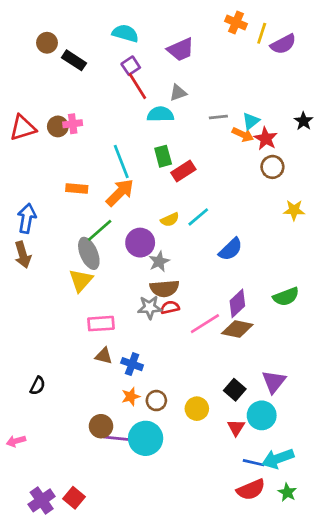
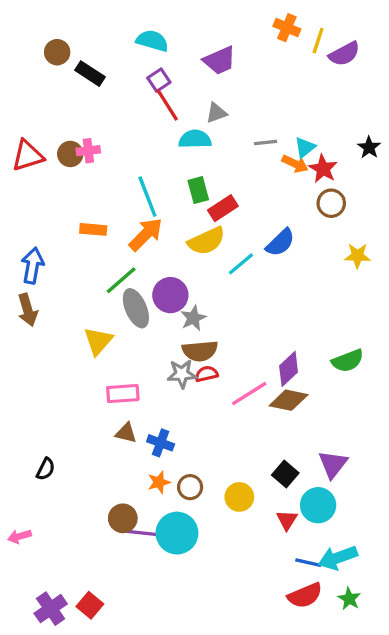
yellow semicircle: (170, 220) -> (206, 241), moved, size x1.6
blue semicircle: (231, 249) -> (280, 243), moved
gray ellipse: (89, 253) -> (136, 308), moved

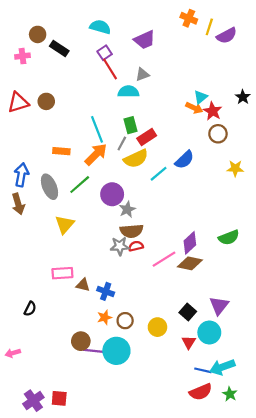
gray line: (266, 142) -> (122, 144), moved, turned -56
pink cross: (88, 151) -> (22, 56), moved
gray ellipse: (136, 308) -> (49, 187), moved
pink rectangle: (123, 394) -> (62, 273), moved
red square: (90, 605) -> (59, 398), turned -35

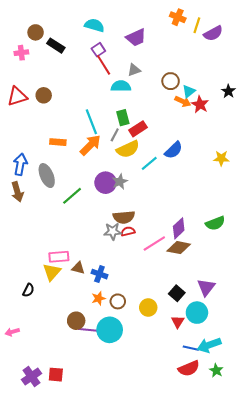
brown circle: (218, 134) -> (171, 81), moved
green line: (80, 185) -> (72, 196), moved
gray star: (127, 209) -> (120, 182), moved
yellow triangle: (65, 224) -> (52, 272), moved

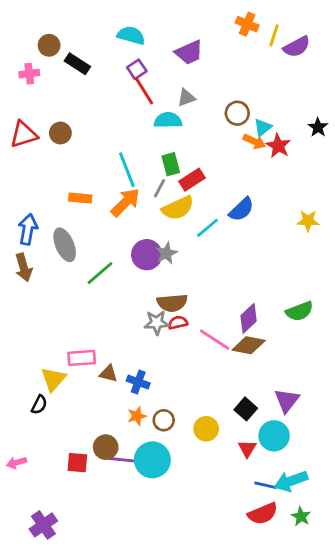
pink line: (154, 244) -> (215, 340), turned 65
yellow triangle: (52, 272) -> (53, 379), moved
red square: (56, 375) -> (77, 463), moved

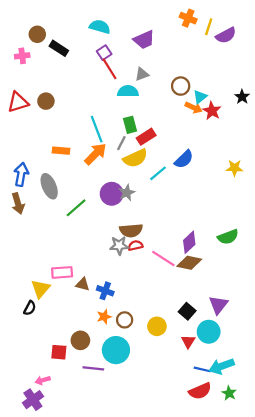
purple line: (123, 460) -> (93, 368), moved
pink arrow: (17, 463) -> (43, 380), moved

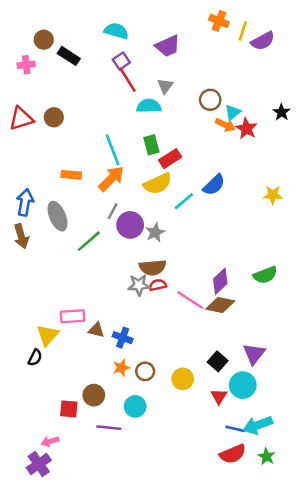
gray triangle: (142, 74) -> (165, 86), turned -32
gray line: (121, 143) -> (113, 211), moved
gray star: (127, 193) -> (155, 232), moved
cyan circle: (116, 350) -> (135, 406), size x0.7

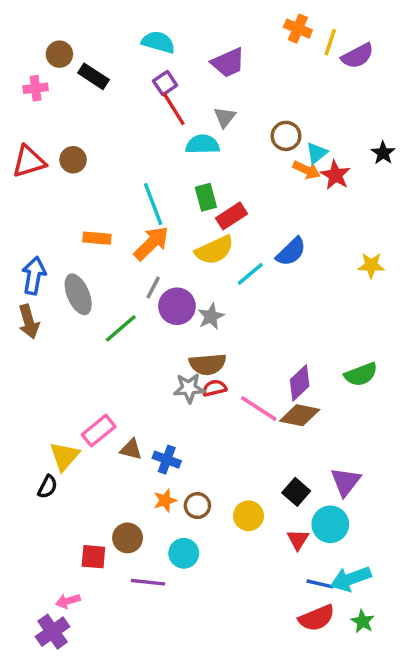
pink rectangle: (73, 316) -> (99, 431), turned -35

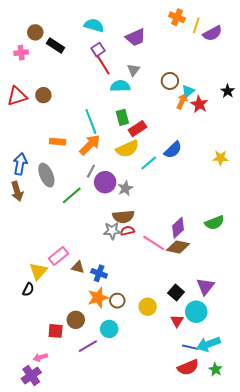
orange arrow: (306, 170) -> (182, 101), turned -91
orange star: (165, 500) -> (98, 298), size x1.5
purple line: (148, 582) -> (88, 346), turned -36

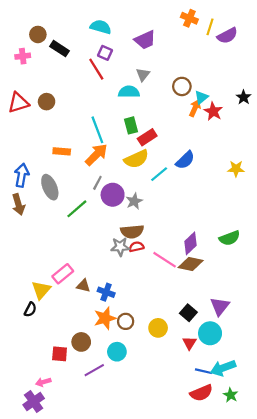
purple square: (98, 50) -> (105, 53), turned -32
red line: (103, 65) -> (96, 69), moved

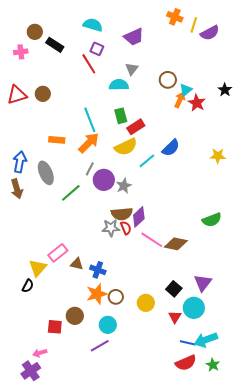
purple diamond: (191, 243) -> (139, 217), moved
red semicircle: (136, 247) -> (126, 228), turned 80
purple line: (94, 370) -> (100, 346), moved

